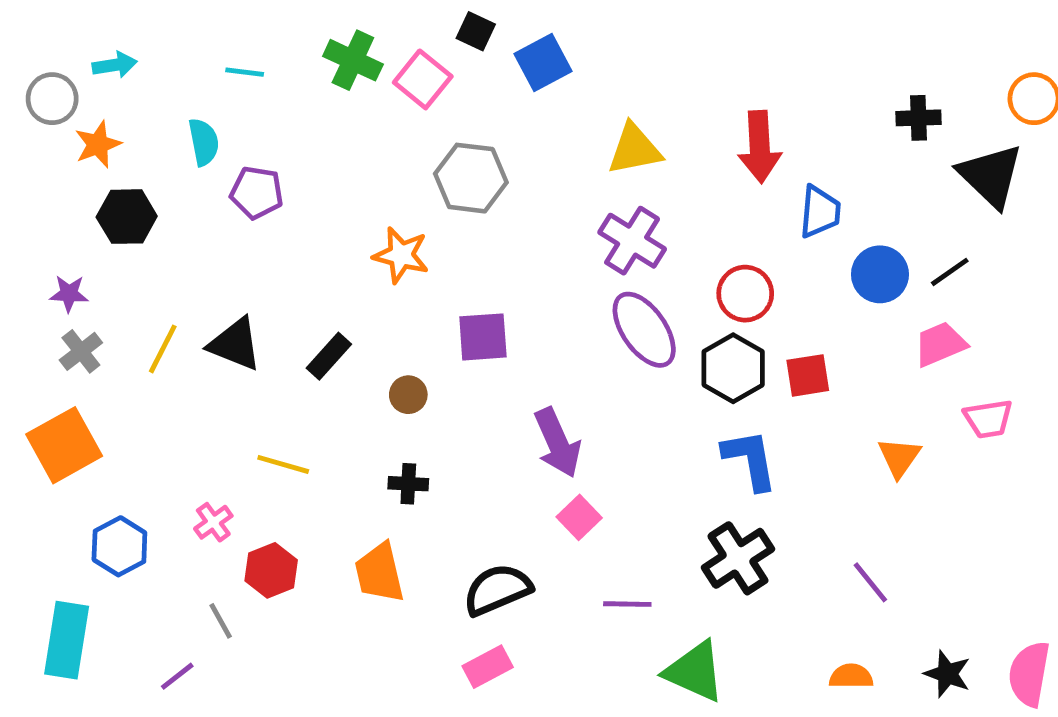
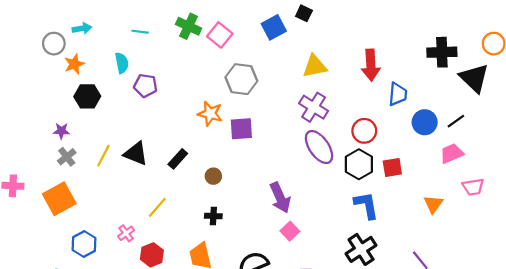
black square: (476, 31) -> (304, 13), moved
black cross: (918, 118) -> (442, 52), size x1.5
purple square: (483, 337) -> (241, 129), moved
yellow line: (283, 464) -> (157, 207), turned -65

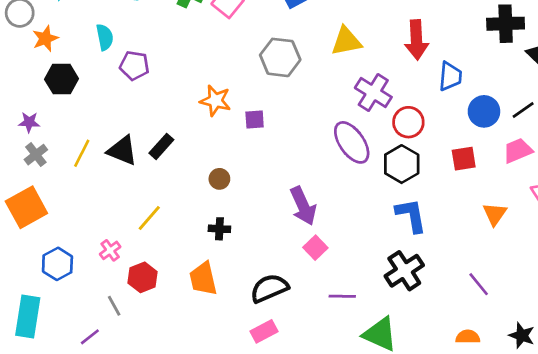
gray hexagon: (241, 79) -> (280, 57), moved
purple cross: (314, 107) -> (373, 92), moved
purple square: (241, 129) -> (255, 119), size x0.7
black rectangle: (178, 159) -> (161, 146), moved
red square: (392, 168) -> (464, 159), moved

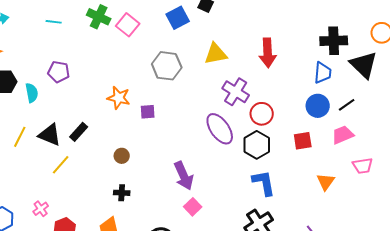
cyan semicircle: (105, 37) -> (32, 93), moved
blue trapezoid: (450, 76) -> (323, 73), moved
yellow line: (149, 218) -> (61, 165), moved

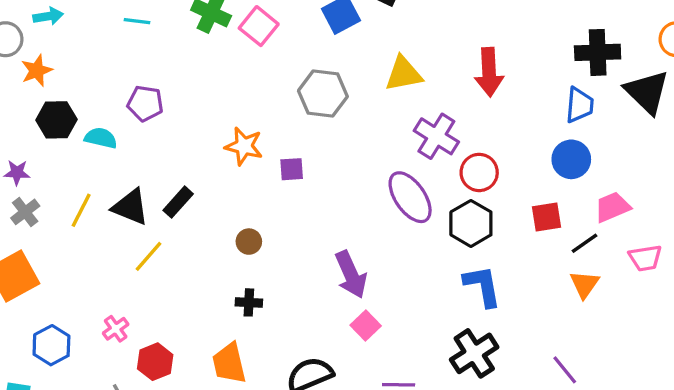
cyan semicircle: (32, 93) -> (101, 138), turned -66
black line: (347, 105) -> (584, 243), moved

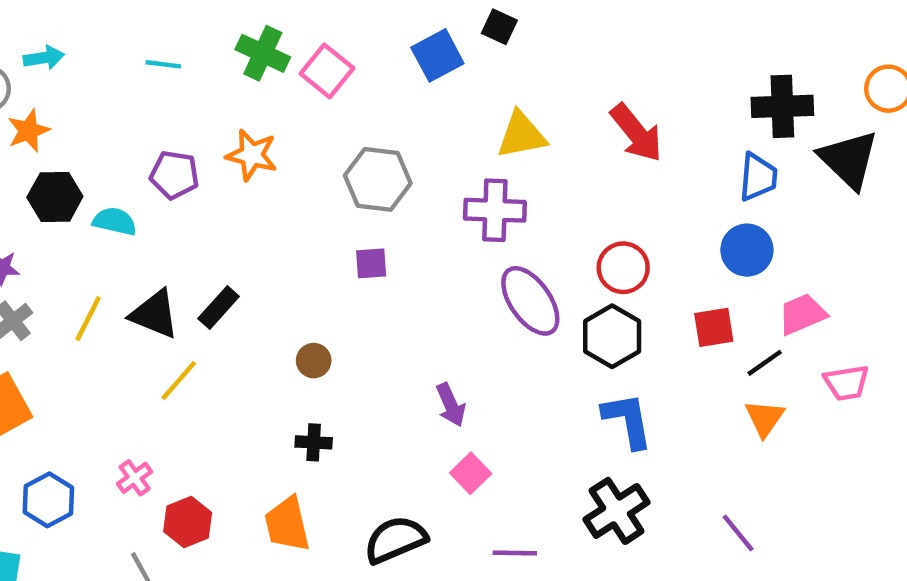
red arrow: (489, 72) -> (636, 133), turned -36
gray hexagon: (323, 94) -> (378, 179), moved
purple cross: (436, 136) -> (495, 210), moved, turned -30
orange star: (244, 146) -> (252, 155), moved
purple arrow: (351, 274) -> (451, 405), size x0.7

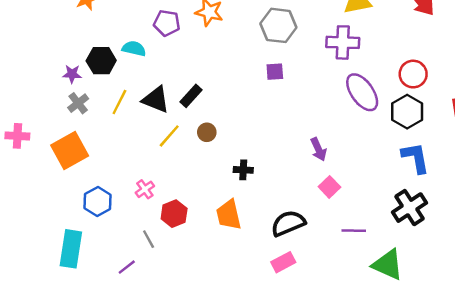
black hexagon: (55, 197) -> (101, 61), moved
brown circle: (314, 361) -> (207, 132), moved

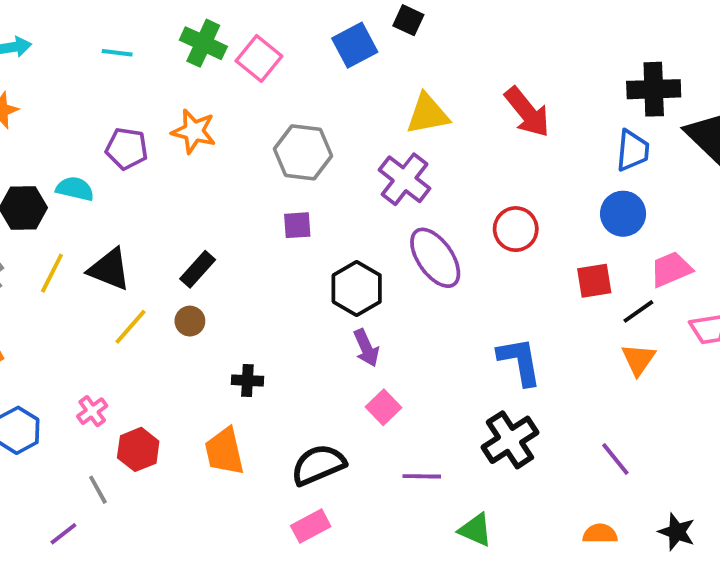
purple cross: (343, 42) -> (405, 179), turned 36
black rectangle: (191, 96) -> (198, 269), moved
black hexagon: (407, 112) -> (357, 288), moved
green triangle: (388, 265) -> (475, 530), size x0.7

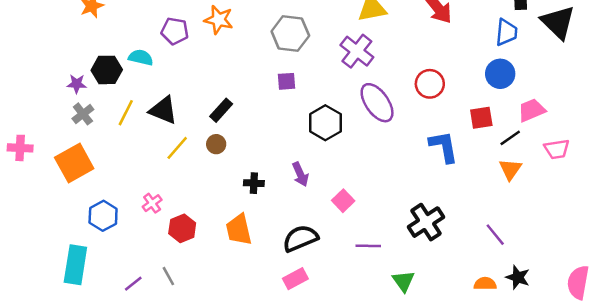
purple arrow: (366, 348) -> (300, 174), moved
blue L-shape: (520, 361) -> (444, 147), moved
gray line: (98, 490) -> (168, 276), moved
green triangle: (475, 530) -> (403, 281), turned 30
black star: (677, 532) -> (518, 277), moved

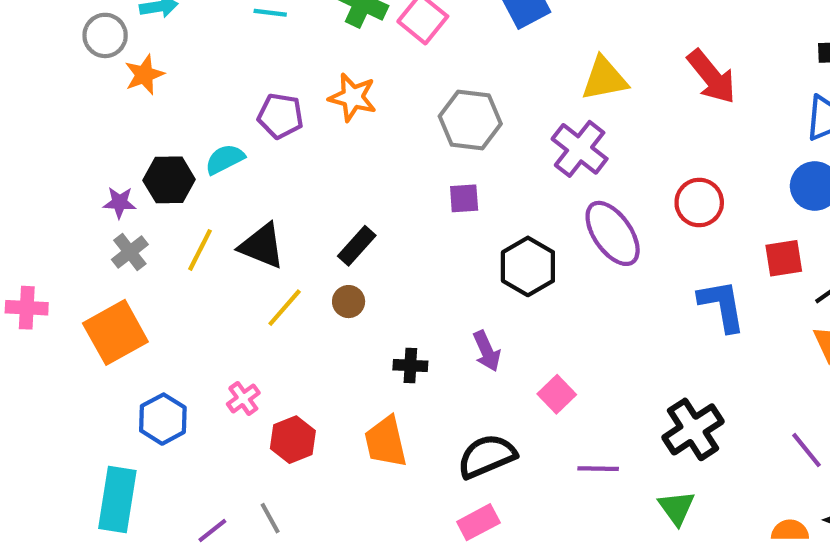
cyan semicircle: (141, 57) -> (225, 159), turned -40
green triangle: (403, 281) -> (677, 508), moved

